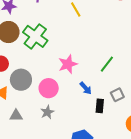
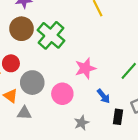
gray star: (47, 112) -> (81, 123), moved
gray triangle: (16, 116) -> (24, 113), moved

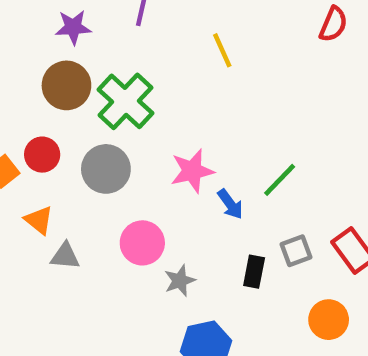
gray circle: (32, 83) -> (106, 169), moved
pink circle: (62, 94) -> (142, 243), moved
blue arrow: (104, 96) -> (230, 204), moved

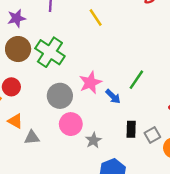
gray circle: (106, 169) -> (60, 96), moved
gray square: (296, 251) -> (152, 135), moved

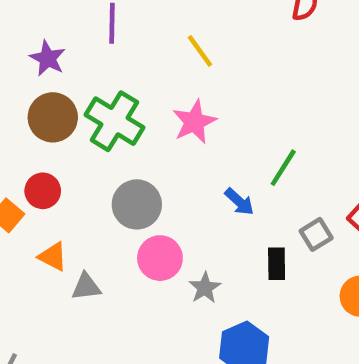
purple star: (17, 18) -> (48, 58), turned -30
pink star: (90, 83) -> (194, 122), moved
gray square: (152, 135) -> (316, 234), moved

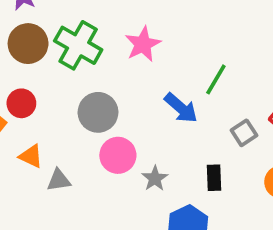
blue arrow: (239, 202) -> (181, 108), size x1.4
black rectangle: (277, 264) -> (214, 178), moved

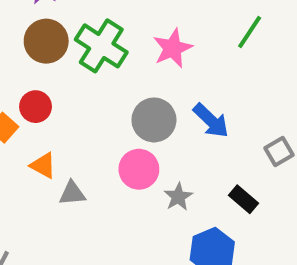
green line: (216, 79) -> (250, 32), moved
gray circle: (98, 112) -> (154, 120), moved
black rectangle: (214, 178) -> (243, 199), turned -50

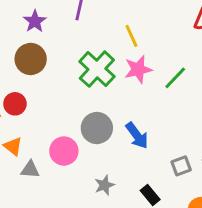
green cross: (101, 46) -> (97, 69), moved
pink star: (173, 48) -> (138, 69), moved
pink circle: (139, 169) -> (64, 151), moved

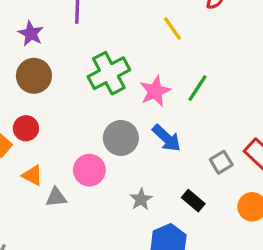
yellow line: (131, 36) -> (173, 29), moved
green cross: (97, 69) -> (109, 73), turned 30
pink star: (138, 69) -> (155, 91), moved
green line: (175, 78) -> (197, 88), moved

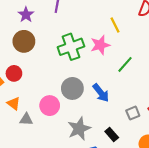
pink star: (155, 91) -> (100, 45), moved
gray star: (141, 199) -> (79, 129), size x1.6

